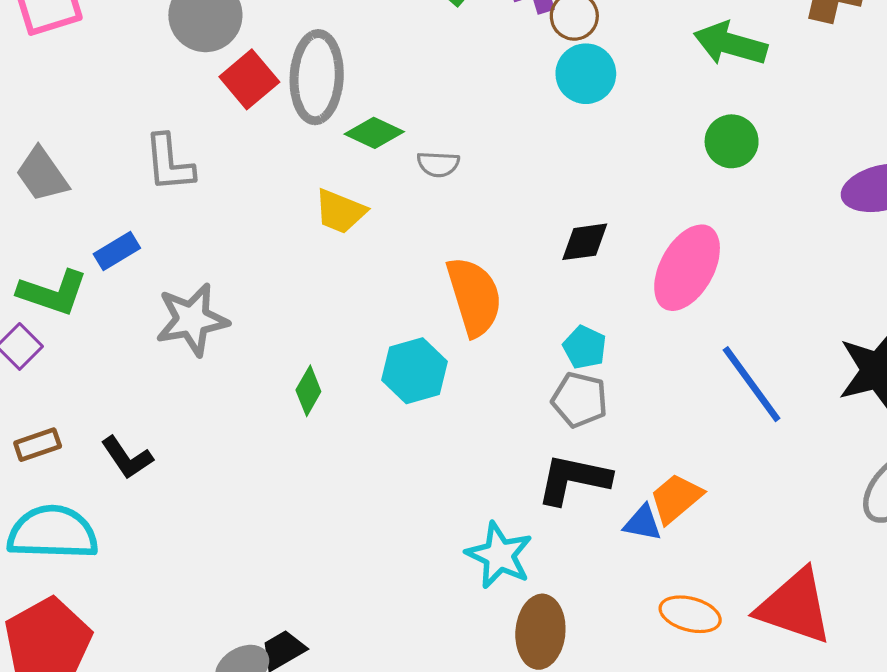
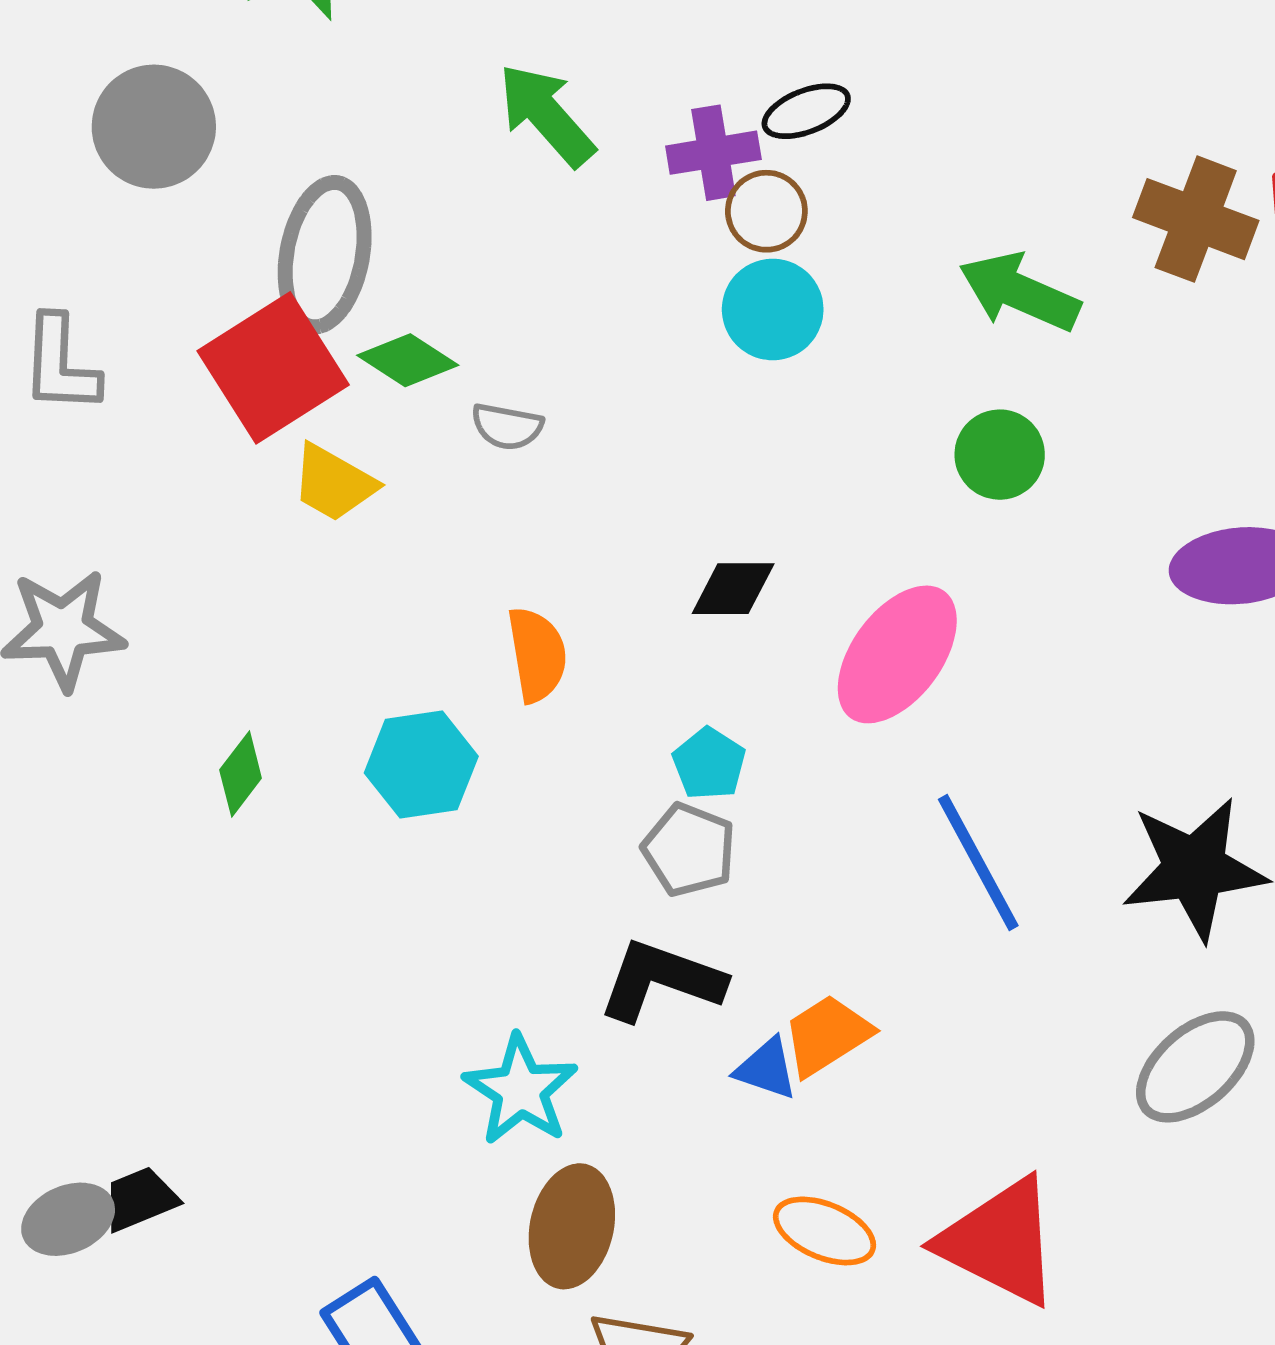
red square: (249, 79) -> (273, 368), moved, size x1.5
orange semicircle: (474, 297) -> (537, 655), size x0.7

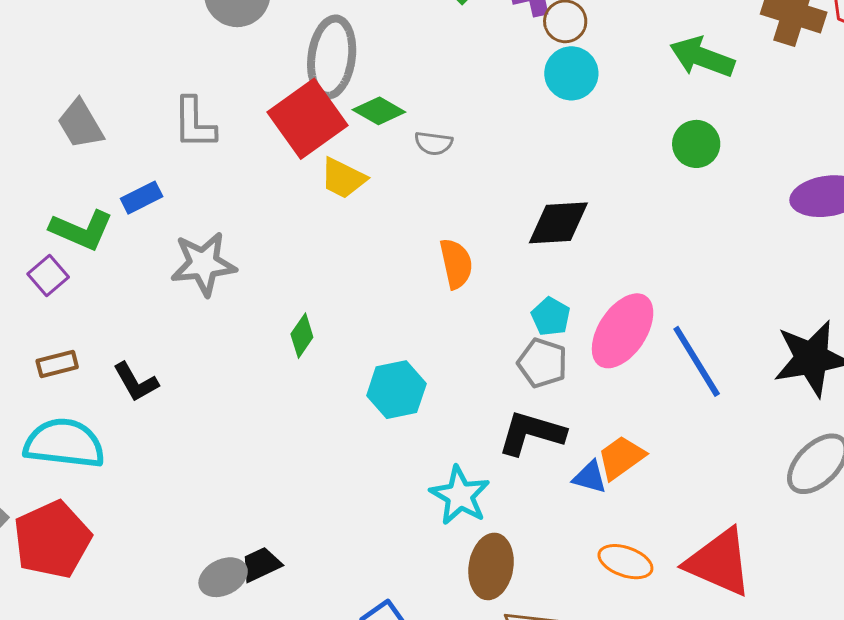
black diamond: (733, 589) -> (558, 223), size x1.4
pink ellipse: (897, 654) -> (623, 331), moved
cyan hexagon: (421, 765) -> (396, 390), moved

